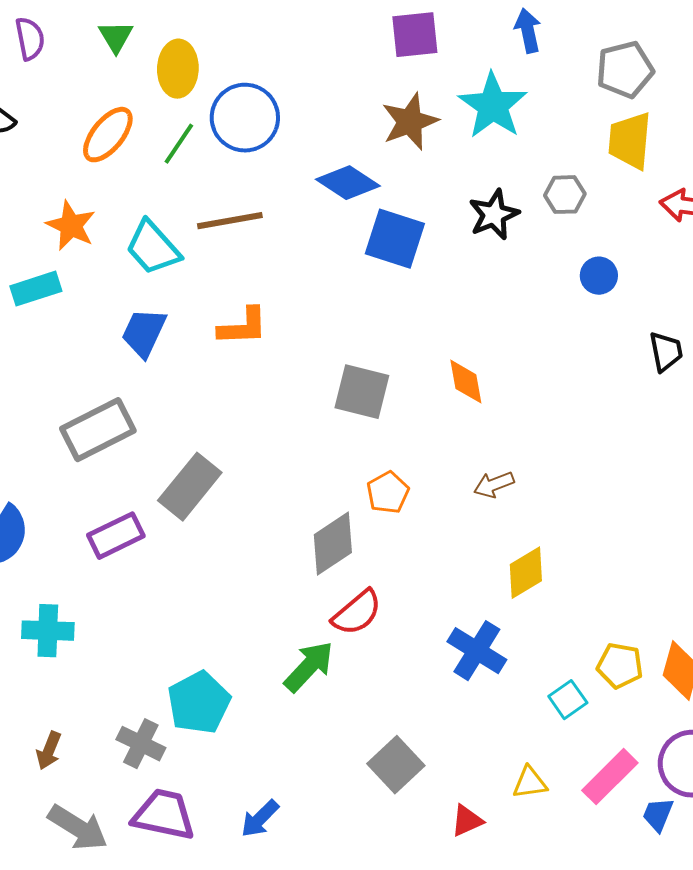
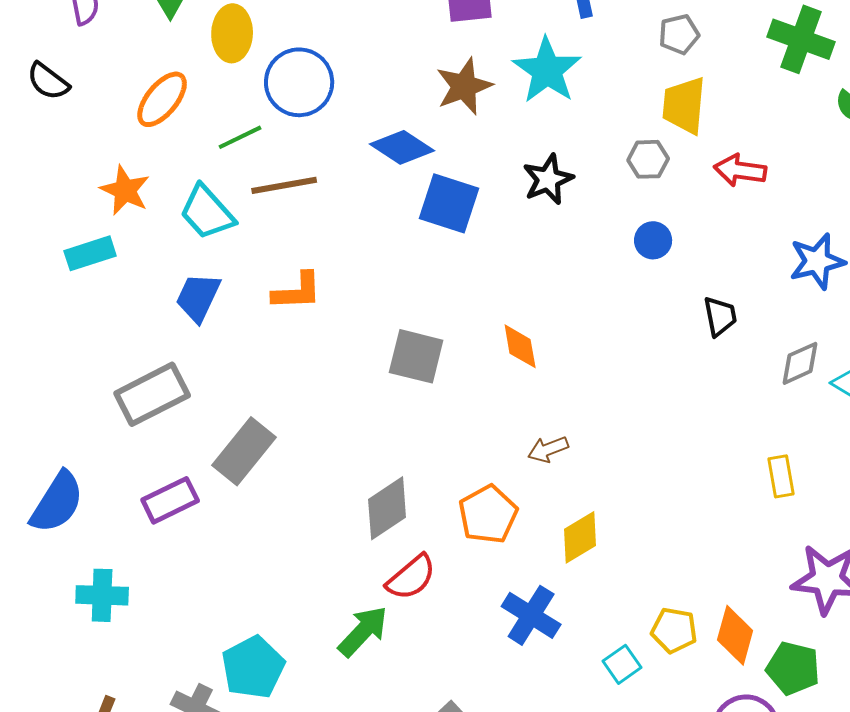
gray pentagon: (625, 70) -> (679, 34), size x0.7
green line: (179, 144) -> (240, 137), moved, turned 30
gray hexagon: (565, 195) -> (648, 159), moved
orange pentagon: (388, 493) -> (488, 514), moved, size x1.4

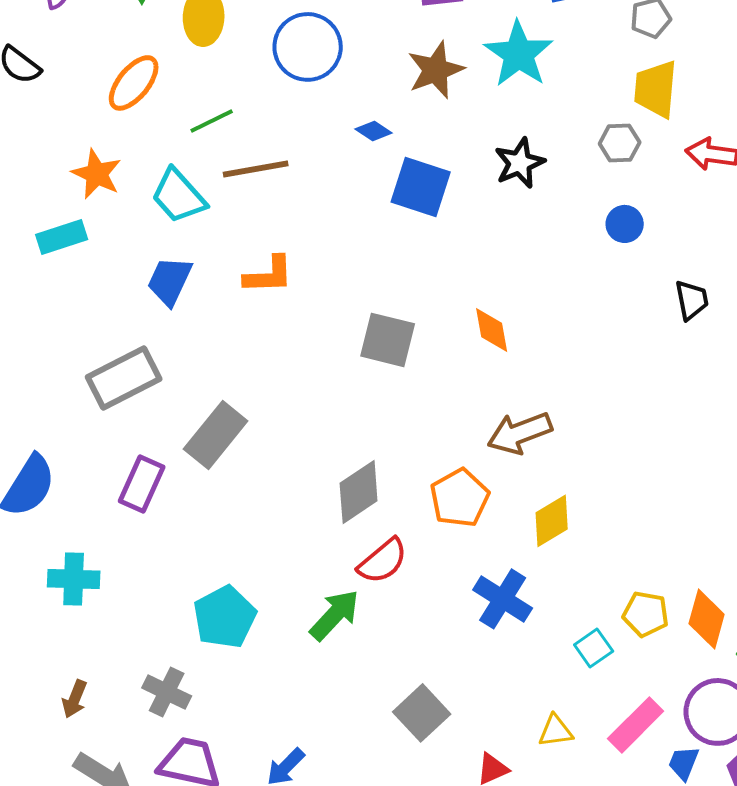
blue circle: (299, 82) -> (308, 47), moved
blue diamond: (402, 147) -> (374, 131), size x0.6
brown arrow: (548, 449) -> (520, 433), size x1.6
purple rectangle: (170, 500) -> (142, 484), turned -40
cyan pentagon: (253, 667) -> (225, 617), moved

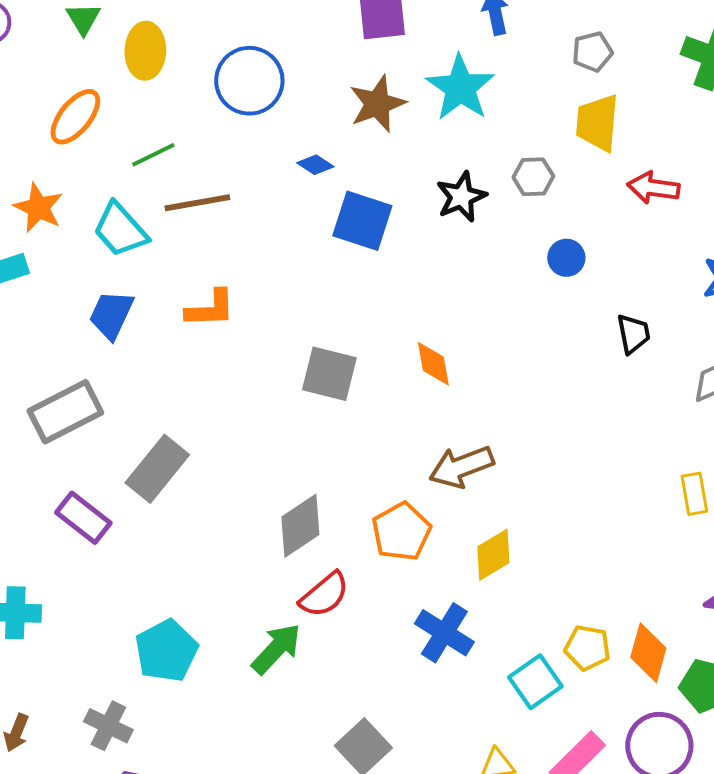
gray hexagon: (620, 143) -> (533, 177), moved
purple rectangle: (142, 484) -> (83, 518), turned -76
cyan square: (594, 648) -> (535, 682), size x1.4

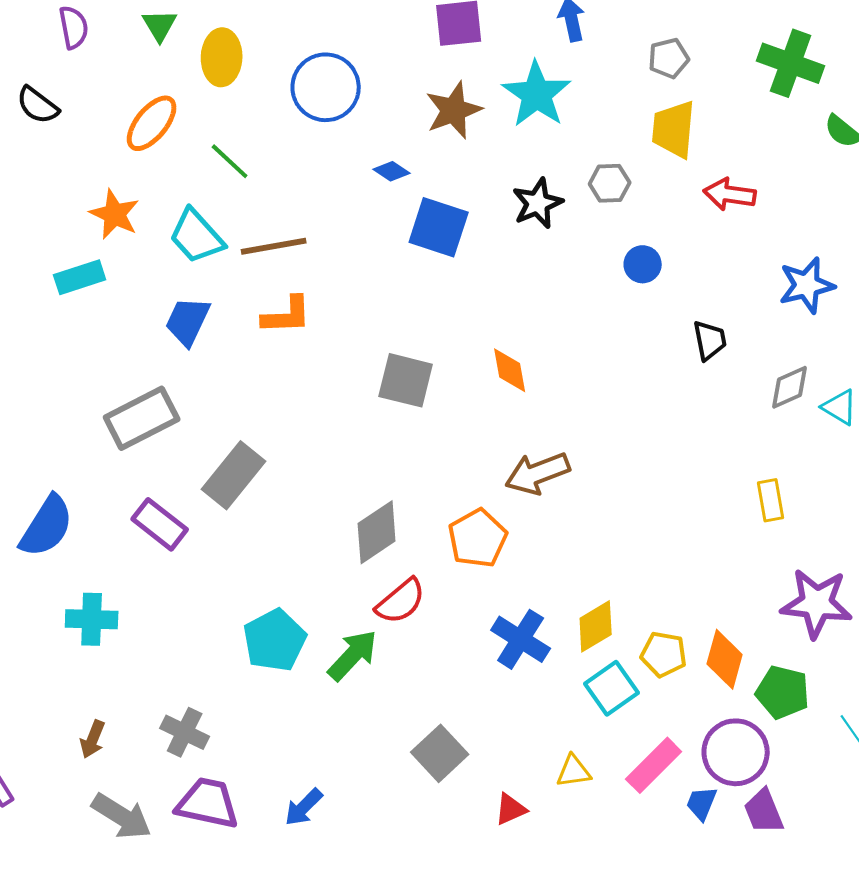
green line: (153, 155) -> (230, 161), turned 69
brown line: (197, 203) -> (274, 246), moved
yellow diamond: (493, 555) -> (596, 626), moved
cyan pentagon: (166, 651) -> (275, 640), moved

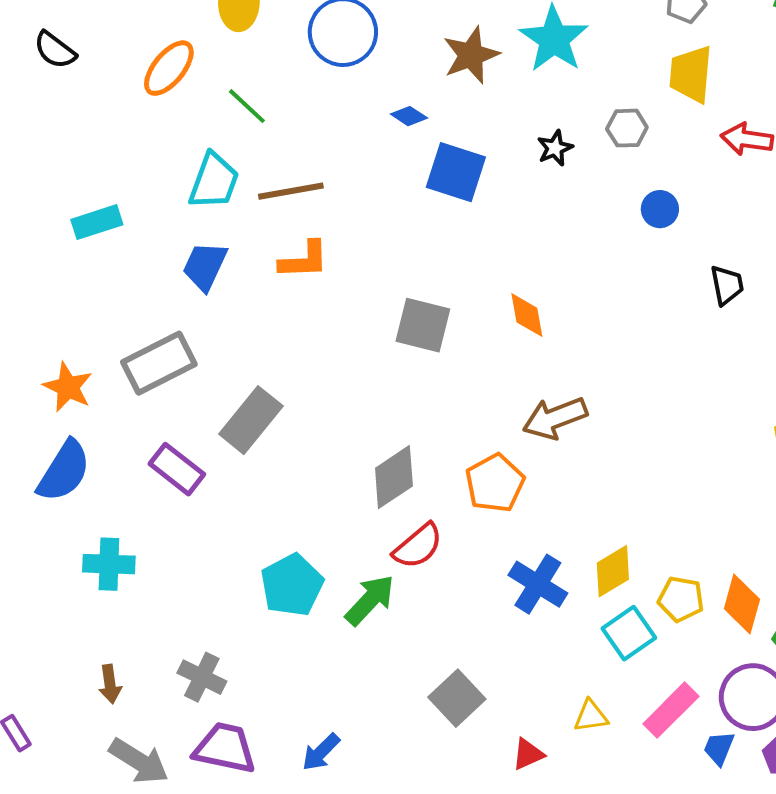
black star: (538, 203) -> (555, 148), size x0.7
orange star: (115, 214) -> (68, 387), moved
cyan trapezoid: (197, 236) -> (214, 181), turned -118
brown arrow: (93, 739) -> (110, 684), turned -30

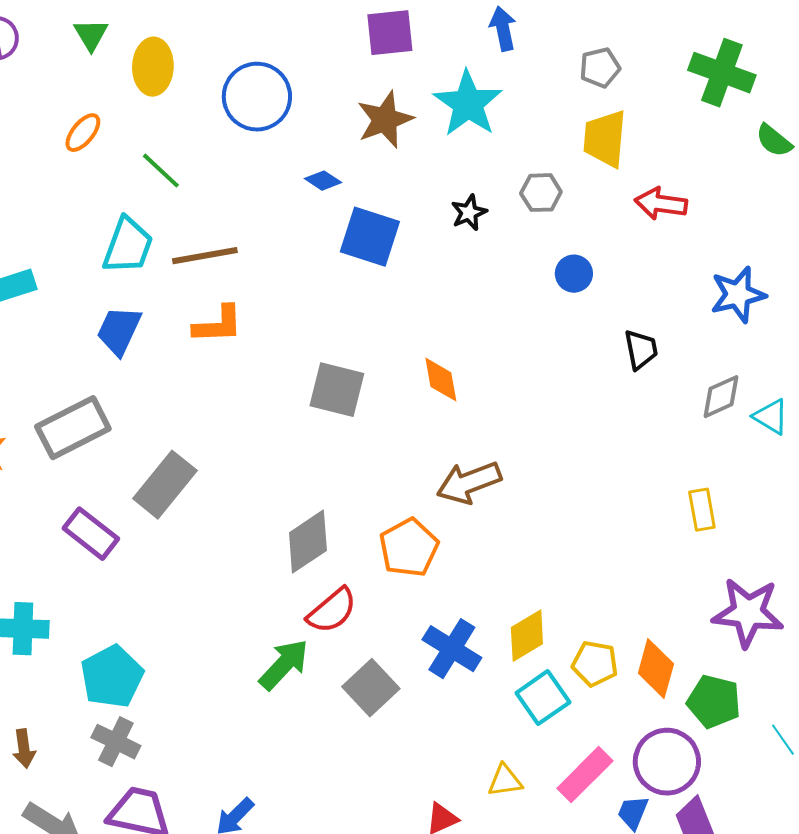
orange ellipse: (169, 68) -> (83, 133), size x0.7
cyan pentagon: (292, 585) -> (112, 677), moved
gray square: (457, 698) -> (371, 688), moved

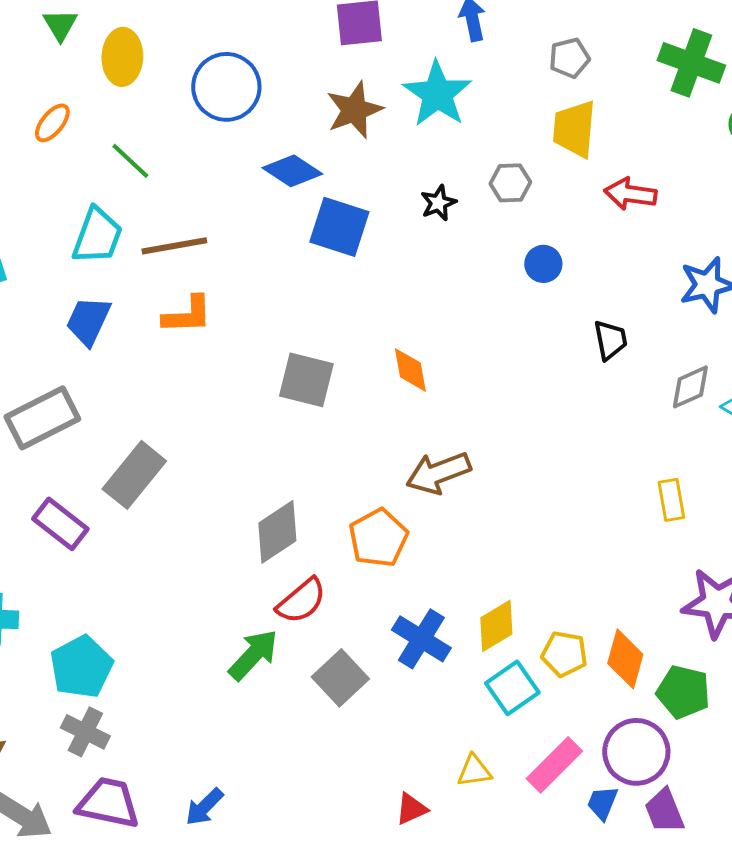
blue diamond: (323, 181) -> (292, 171), size x1.6

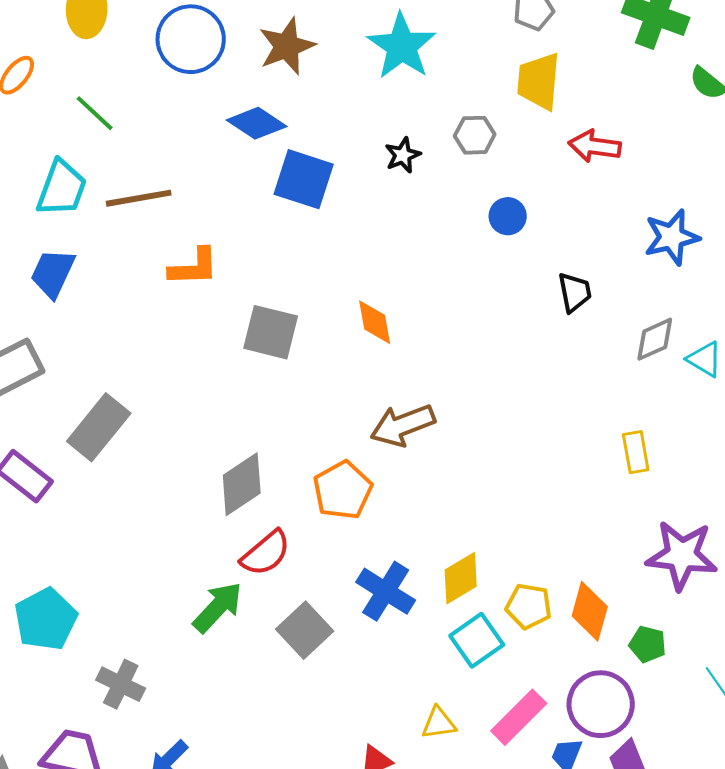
brown star: (354, 110) -> (287, 46), moved
orange L-shape: (187, 315) -> (194, 267), moved
green pentagon: (683, 692) -> (648, 644), size x0.7
gray cross: (85, 732) -> (121, 684), moved

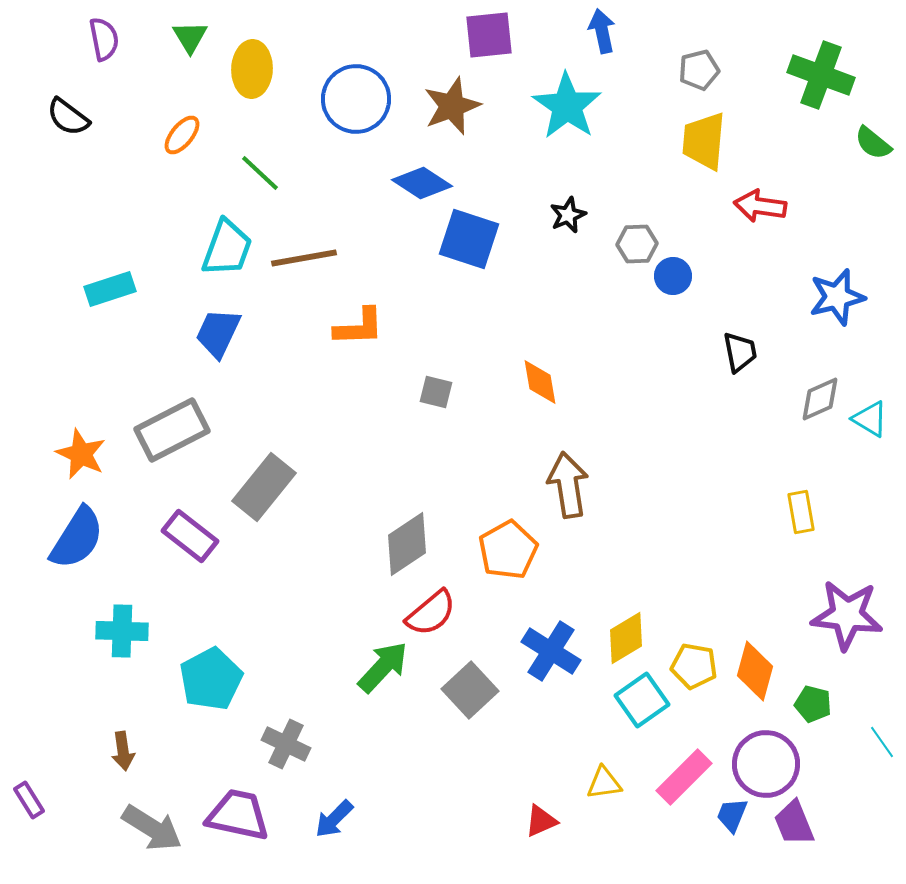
gray hexagon: (475, 135) -> (637, 244), moved
gray square: (271, 332) -> (436, 392), size x0.6
brown arrow: (403, 425) -> (568, 485), turned 102

